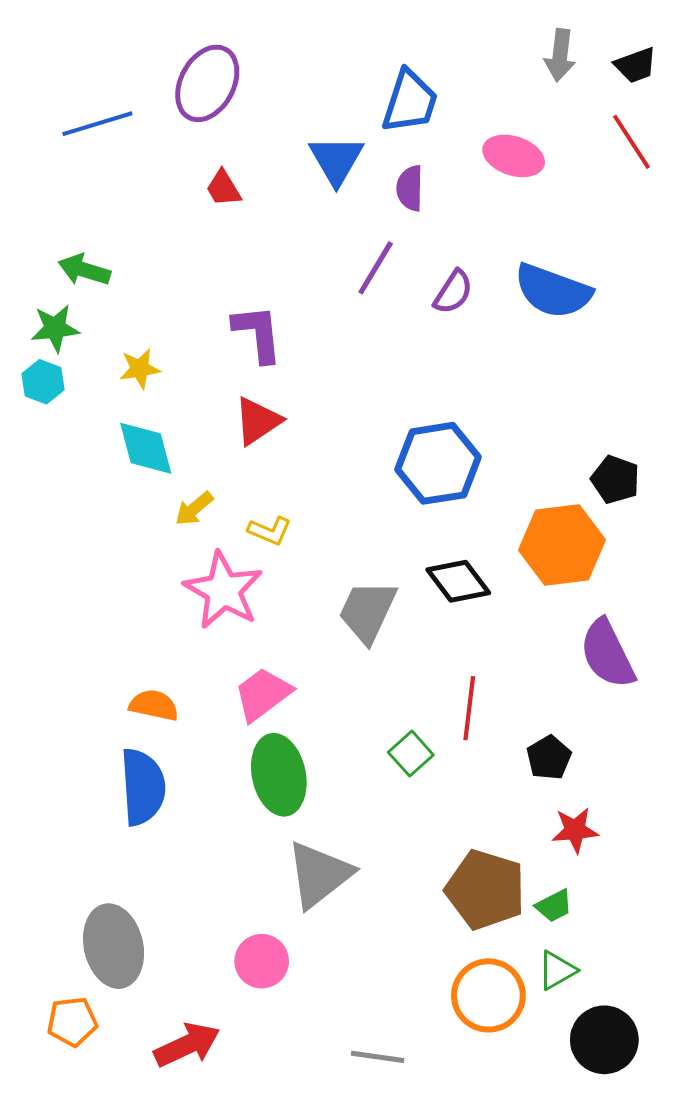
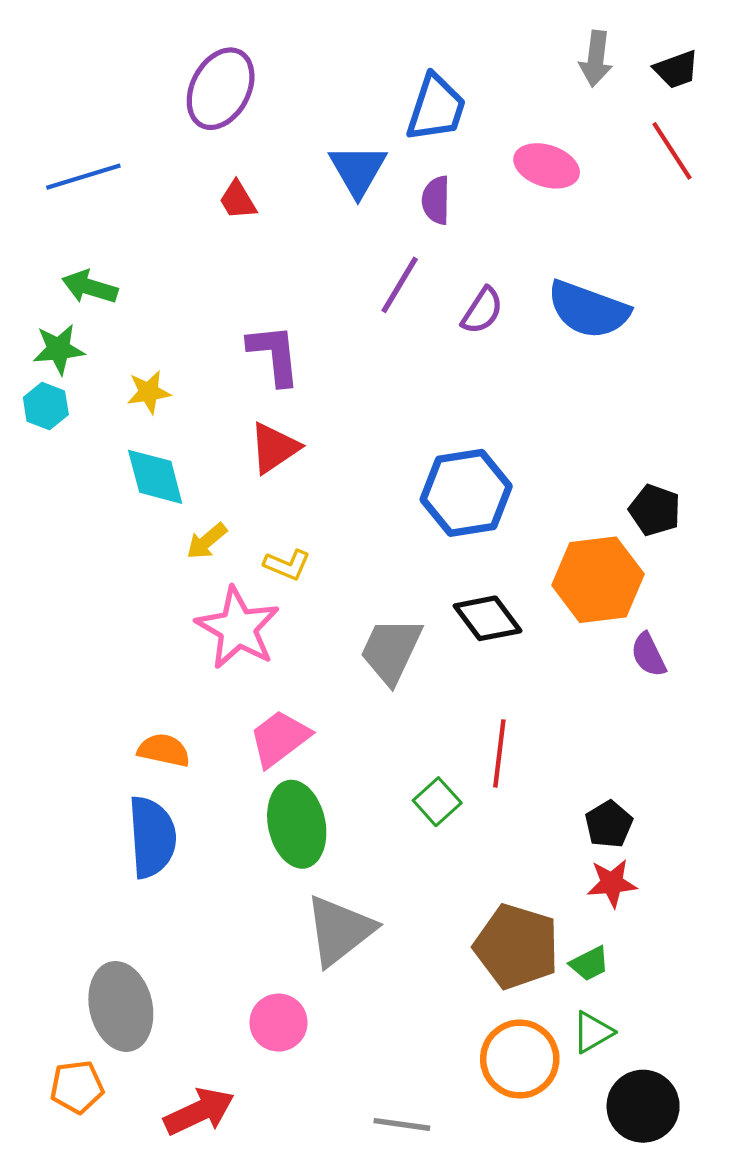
blue line: (97, 124) -> (83, 177), moved
purple semicircle: (607, 654) -> (648, 655), moved, size x0.6
black pentagon: (549, 758) -> (609, 824), moved

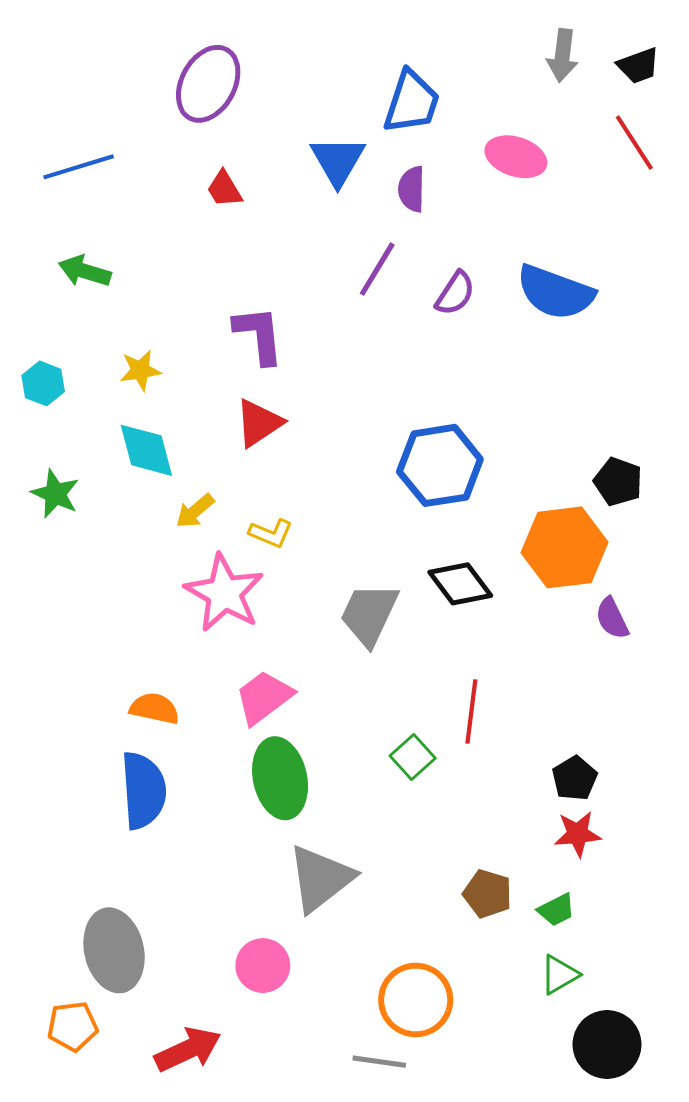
green star: (59, 349) -> (55, 494), moved, turned 30
brown pentagon: (517, 946) -> (488, 894), size x0.6
orange circle: (520, 1059) -> (416, 1000), moved

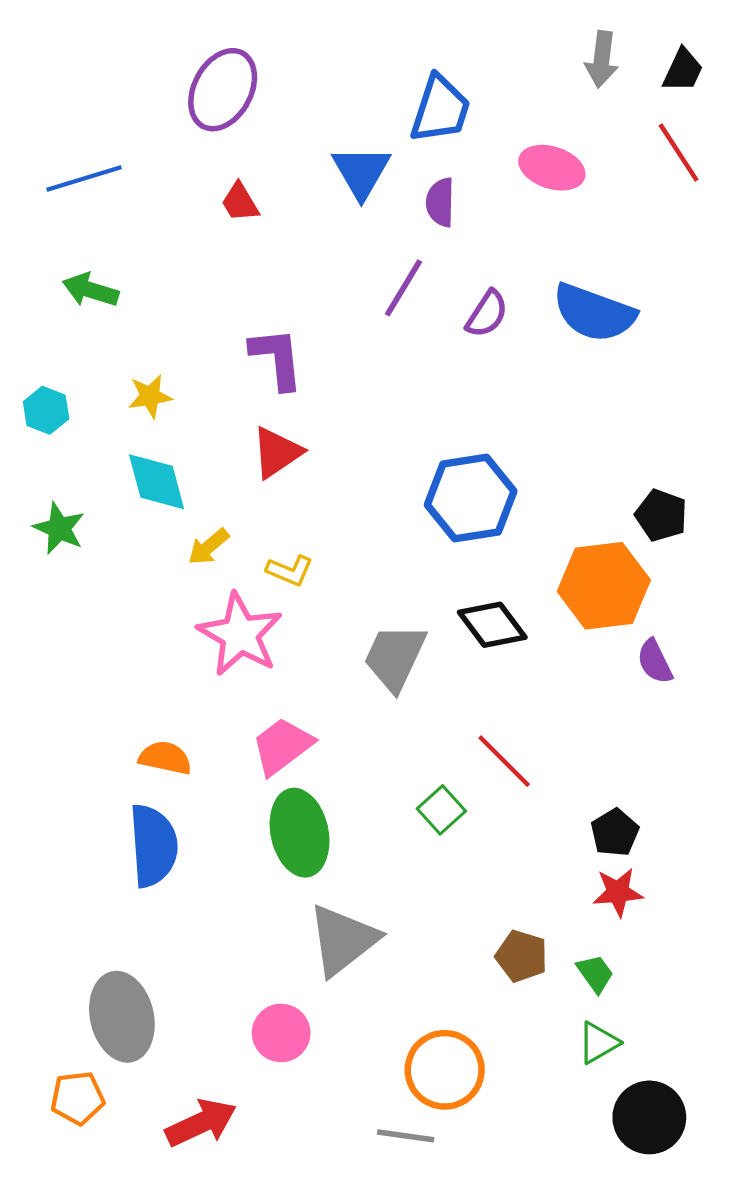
black trapezoid: (638, 66) -> (683, 70), turned -45
red line: (471, 711) -> (504, 761), turned -52
green trapezoid: (556, 910) -> (595, 973), turned -99

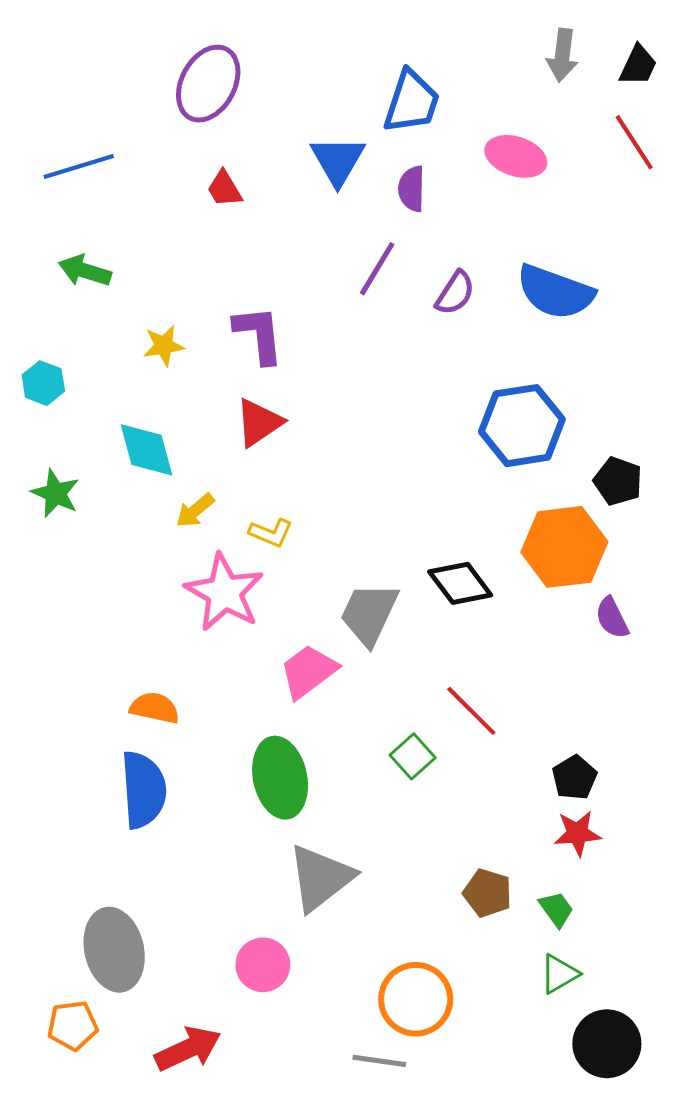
yellow star: (150, 396) -> (164, 346), moved
blue hexagon: (471, 498) -> (522, 426), moved
pink trapezoid: (282, 746) -> (308, 671), moved

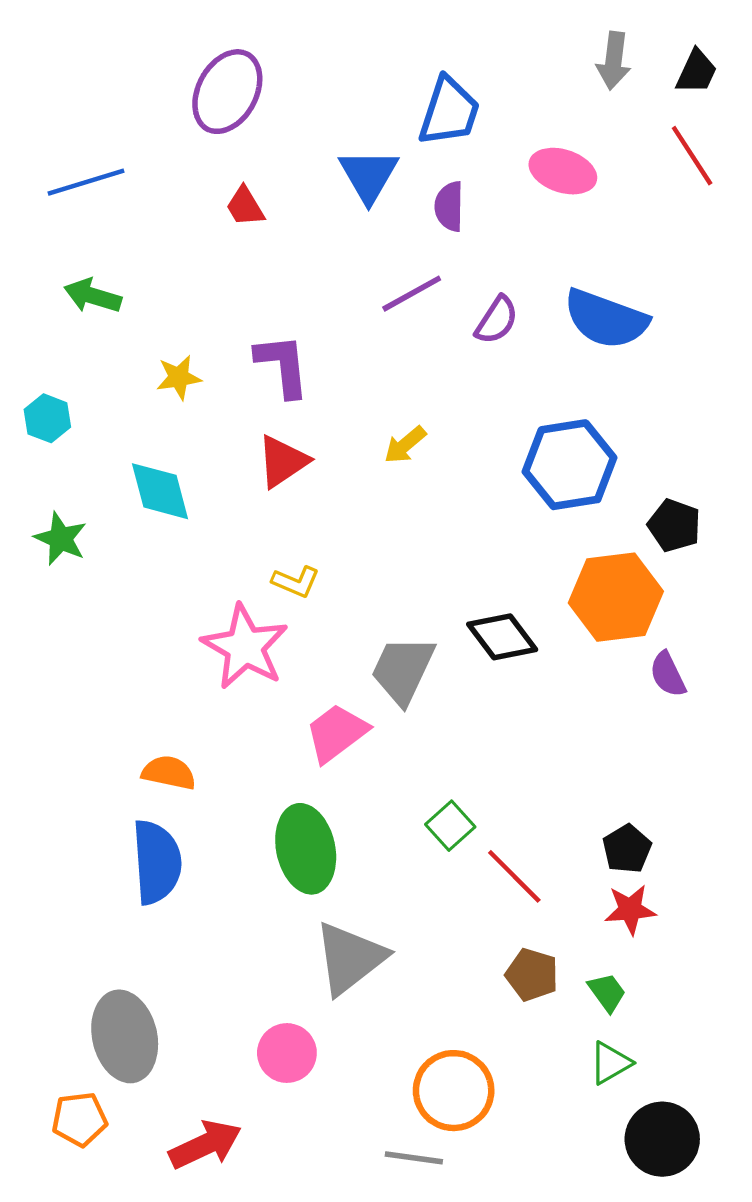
purple line: (377, 269) -> (412, 294), turned 30
yellow arrow: (195, 511) -> (405, 445), moved
red line: (471, 711) -> (514, 876), moved

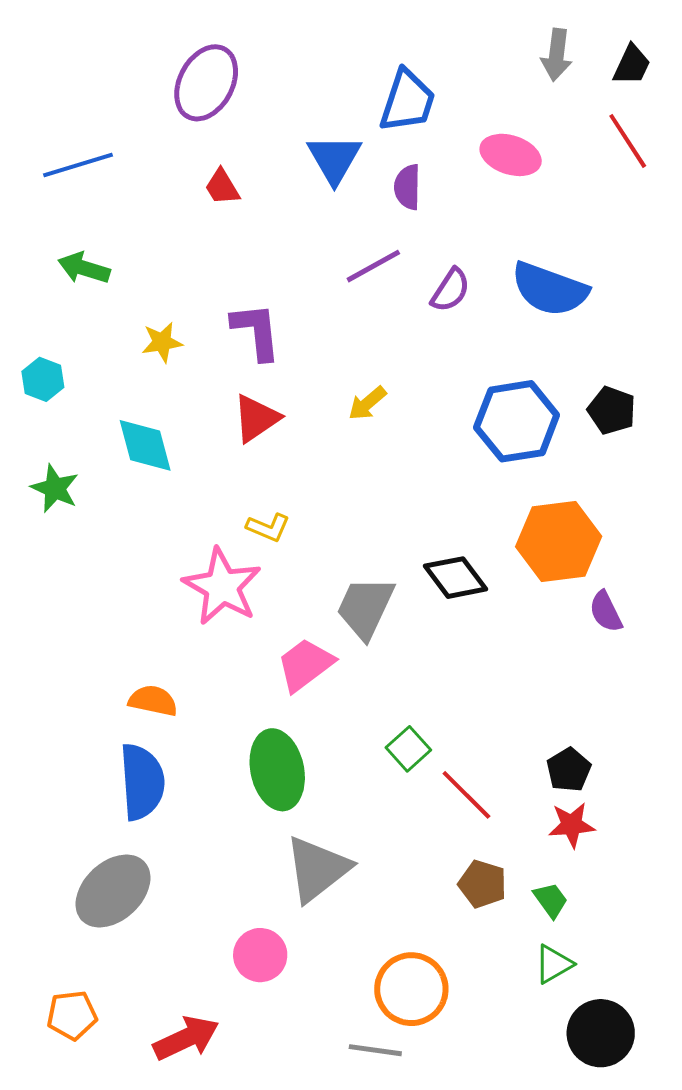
black pentagon: (674, 525) -> (612, 410), moved
gray ellipse: (125, 1036) -> (113, 891), moved, turned 60

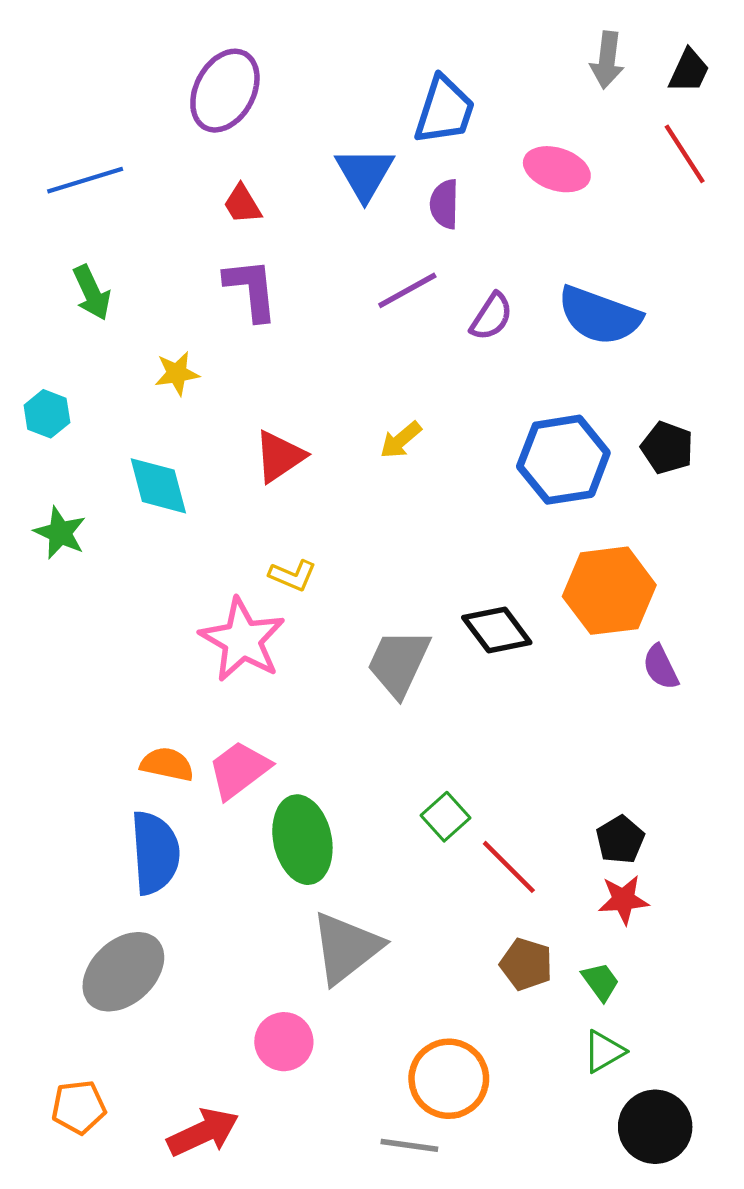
green arrow: (84, 268) -> (92, 293), turned -132
purple L-shape: (256, 331) -> (251, 289), moved
pink trapezoid: (305, 665) -> (239, 770), moved

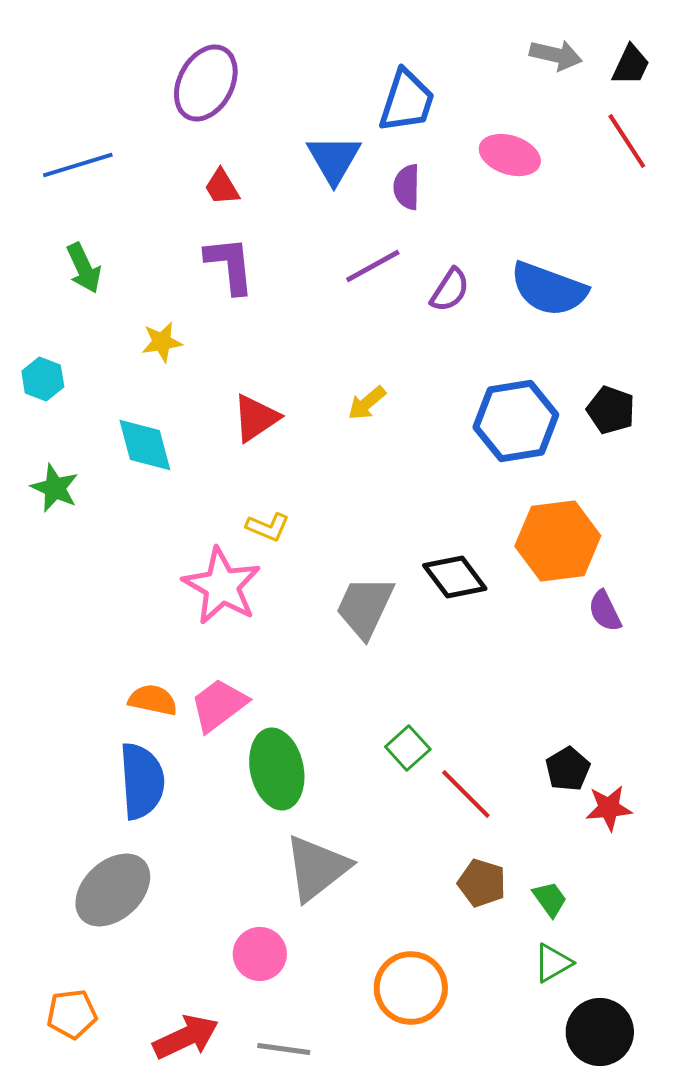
gray arrow: (607, 60) -> (556, 55), turned -84
red star: (623, 900) -> (609, 808), moved
gray line: (409, 1145) -> (284, 1049), moved

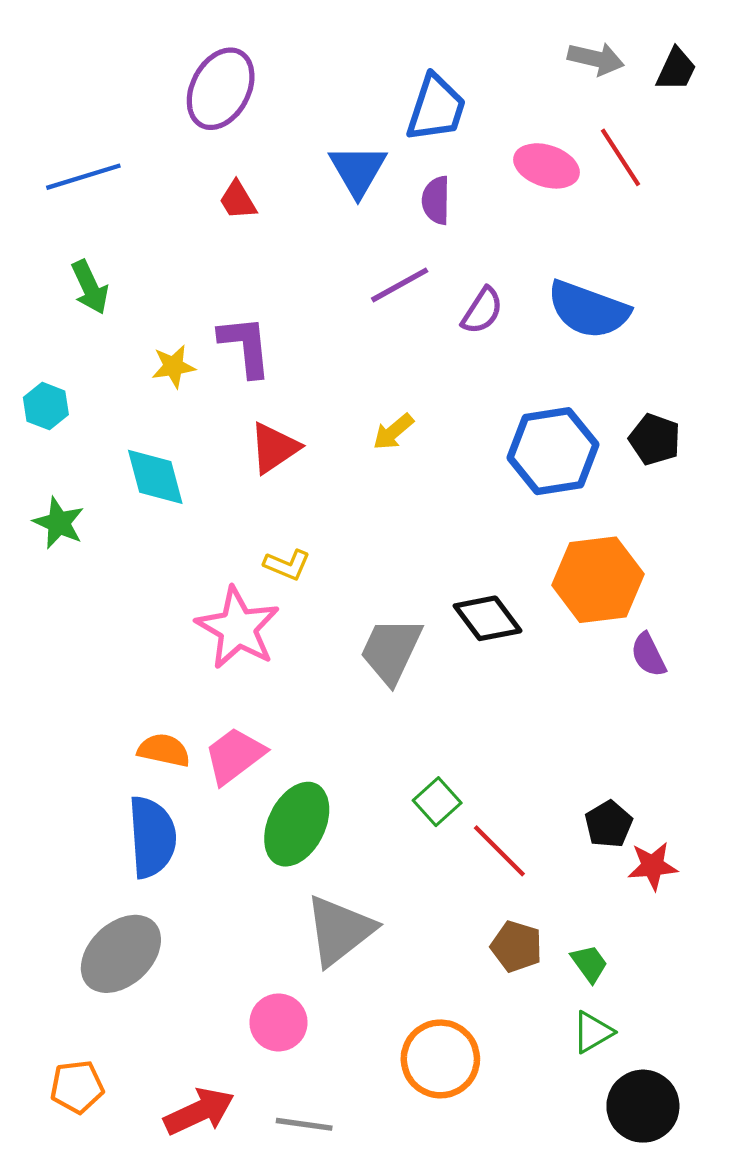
red line: (627, 141) -> (620, 157), moved
purple L-shape: (230, 265) -> (245, 346), moved
green ellipse: (277, 769) -> (297, 824), turned 38

